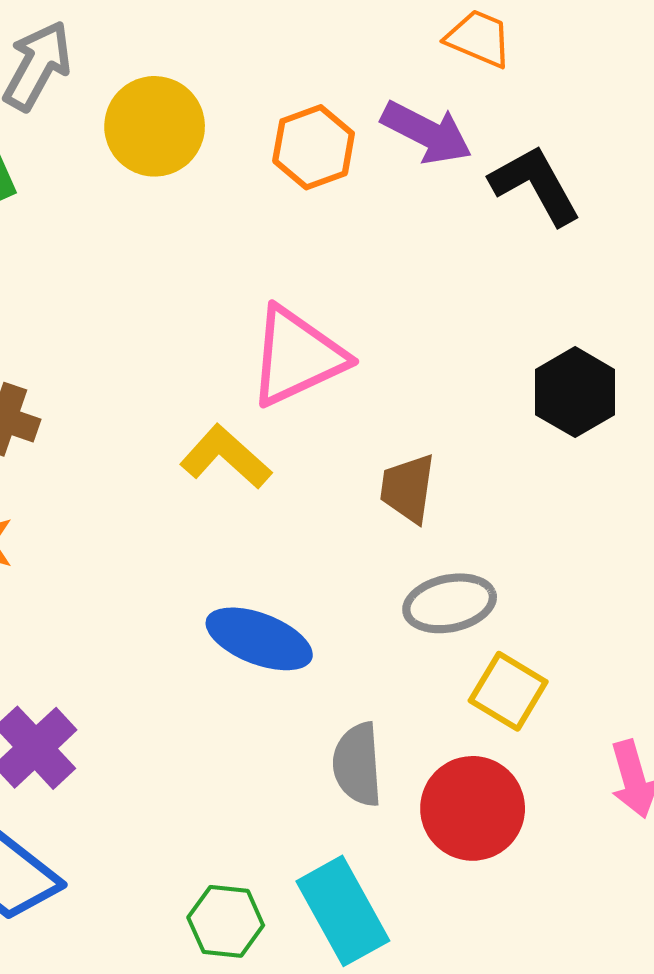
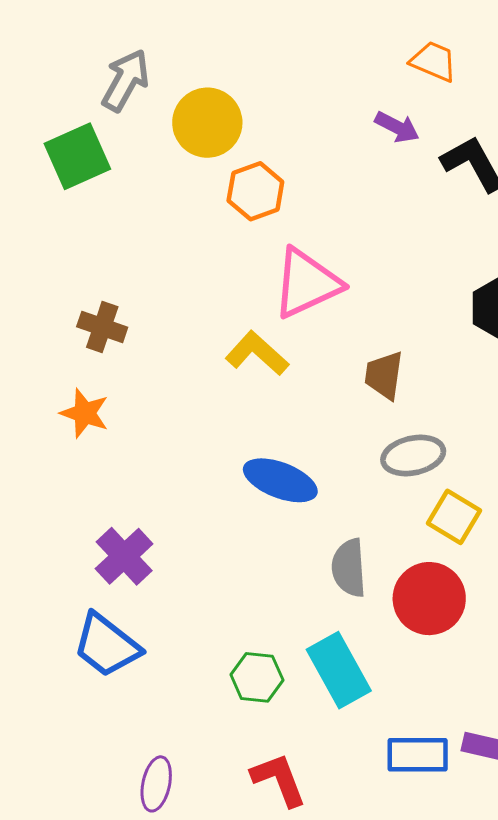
purple arrow: (427, 133) -> (397, 127), size x0.7
orange hexagon: (314, 147) -> (255, 191), moved

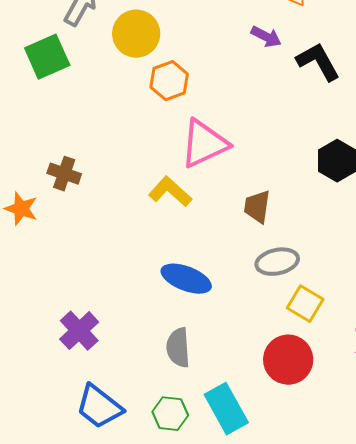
orange star: (85, 413) -> (21, 209), moved
gray semicircle: (349, 568) -> (178, 348), moved
blue trapezoid: (107, 645) -> (99, 407), moved

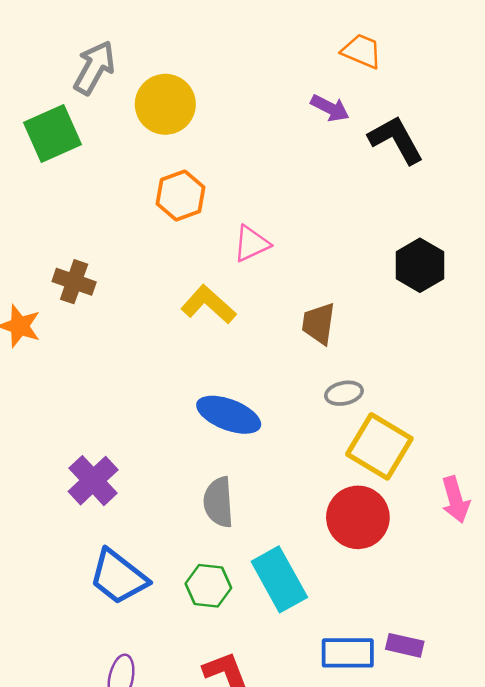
orange hexagon: (169, 81) -> (181, 196), moved
pink triangle: (204, 144) -> (251, 244), size x0.6
gray ellipse: (277, 262) -> (344, 393), size x0.7
yellow square: (305, 304) -> (379, 446), size x1.4

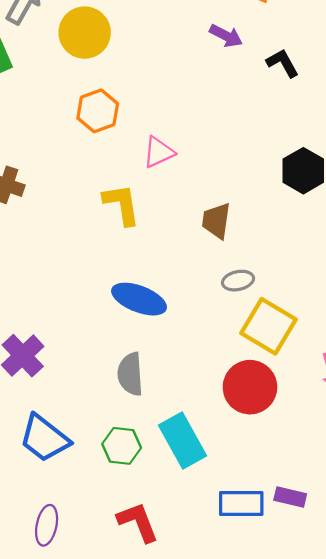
black L-shape: (396, 140) -> (283, 63), size x0.7
yellow L-shape: (208, 304) -> (122, 204), turned 39

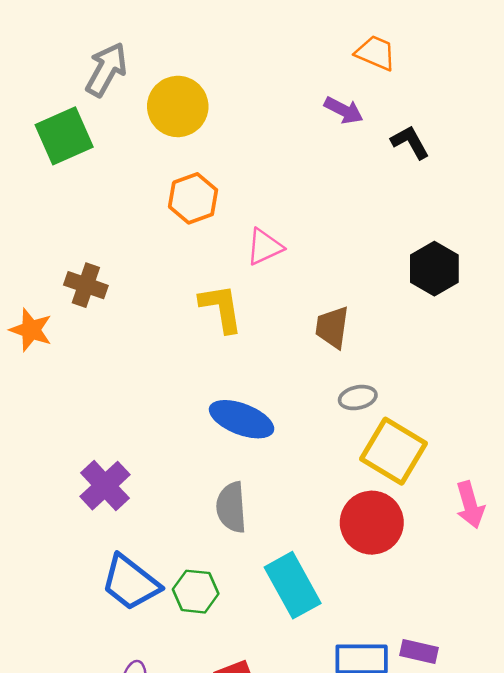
green hexagon: (122, 446) -> (196, 592), moved

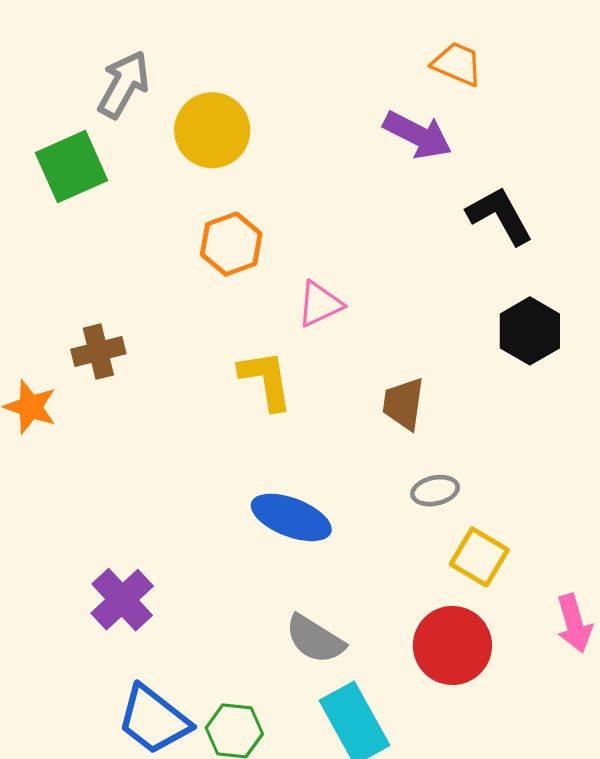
purple arrow: (344, 110) -> (418, 135), size x1.4
black L-shape: (410, 142) -> (500, 216), moved, size x1.4
brown cross: (86, 285) -> (98, 352), turned -33
yellow square: (393, 451) -> (479, 557), size x0.7
gray semicircle: (231, 507) -> (315, 639), moved, turned -54

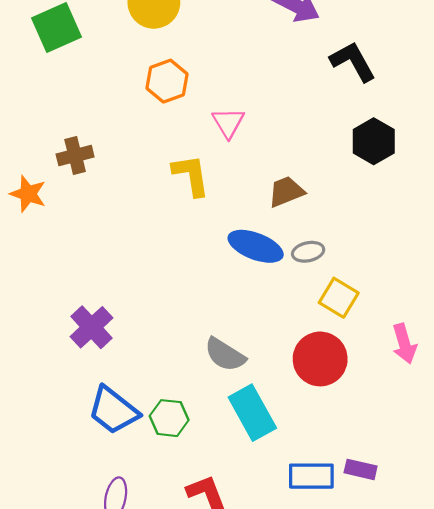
pink triangle: (320, 304) -> (228, 123), turned -36
brown trapezoid: (403, 404) -> (286, 192), turned 60
blue ellipse: (291, 517) -> (256, 246), moved

